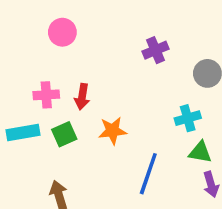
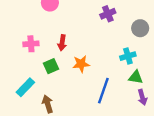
pink cross: (46, 95) -> (31, 44), moved
cyan rectangle: (23, 132) -> (25, 87), moved, turned -36

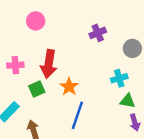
red arrow: (62, 43) -> (49, 64), size x1.6
orange star: (81, 64) -> (69, 87), turned -30
blue line: (103, 91) -> (77, 115), moved

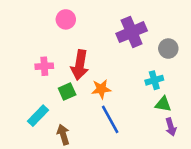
purple cross: (98, 33) -> (132, 32), size x1.6
orange star: (69, 87) -> (101, 89), turned 30
blue line: (77, 115) -> (110, 119), turned -48

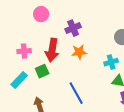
purple cross: (132, 32) -> (73, 28), moved, size x0.7
orange star: (101, 89) -> (79, 52), moved
cyan rectangle: (38, 116) -> (19, 80), moved

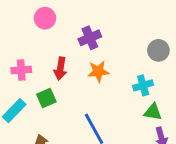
red arrow: (52, 50) -> (60, 69), size x0.7

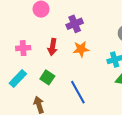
green square: (46, 98) -> (47, 77), moved, turned -32

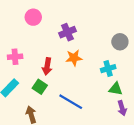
red arrow: (53, 47) -> (47, 66), moved
blue line: (78, 92) -> (71, 102), turned -30

